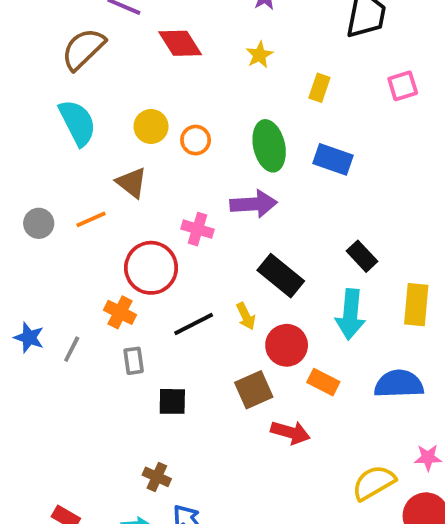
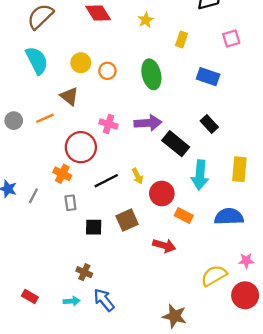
blue rectangle: (333, 159) -> (208, 77), moved
purple arrow: (254, 204) -> (148, 123), moved
black rectangle: (362, 256) -> (209, 124), moved
black rectangle: (281, 276) -> (176, 144), moved
brown square: (254, 390) -> (127, 220), moved

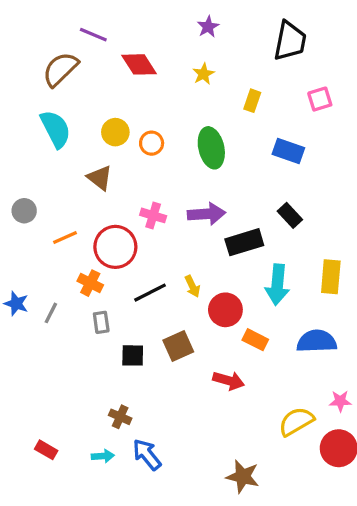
orange line: (45, 118) -> (65, 237), moved
black rectangle: (176, 144) -> (244, 242), turned -56

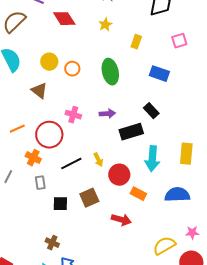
purple arrow: (207, 214) -> (107, 114), size x0.7
black rectangle: (290, 215) -> (151, 111), moved

